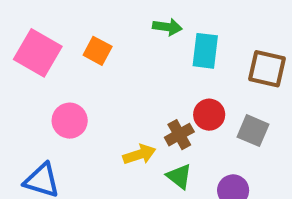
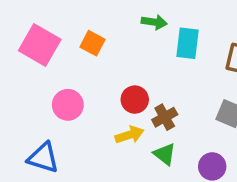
red circle: (209, 115) -> (135, 100), moved

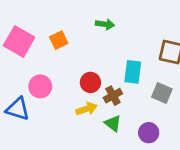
orange square: (92, 43) -> (59, 40), turned 36
cyan rectangle: (188, 43) -> (133, 72), moved
blue triangle: (43, 158) -> (18, 109), moved

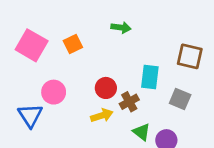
blue triangle: (18, 109) -> (30, 115), turned 40
green triangle: (113, 123) -> (142, 132), moved

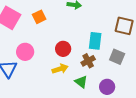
brown cross: (129, 102) -> (88, 61), moved
green triangle: (142, 132) -> (81, 82), moved

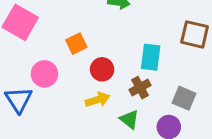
orange square: (39, 17) -> (76, 44), moved
gray square: (117, 57) -> (184, 98), moved

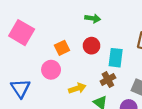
red circle: (102, 69) -> (91, 46), moved
pink circle: (44, 74) -> (51, 70), moved

